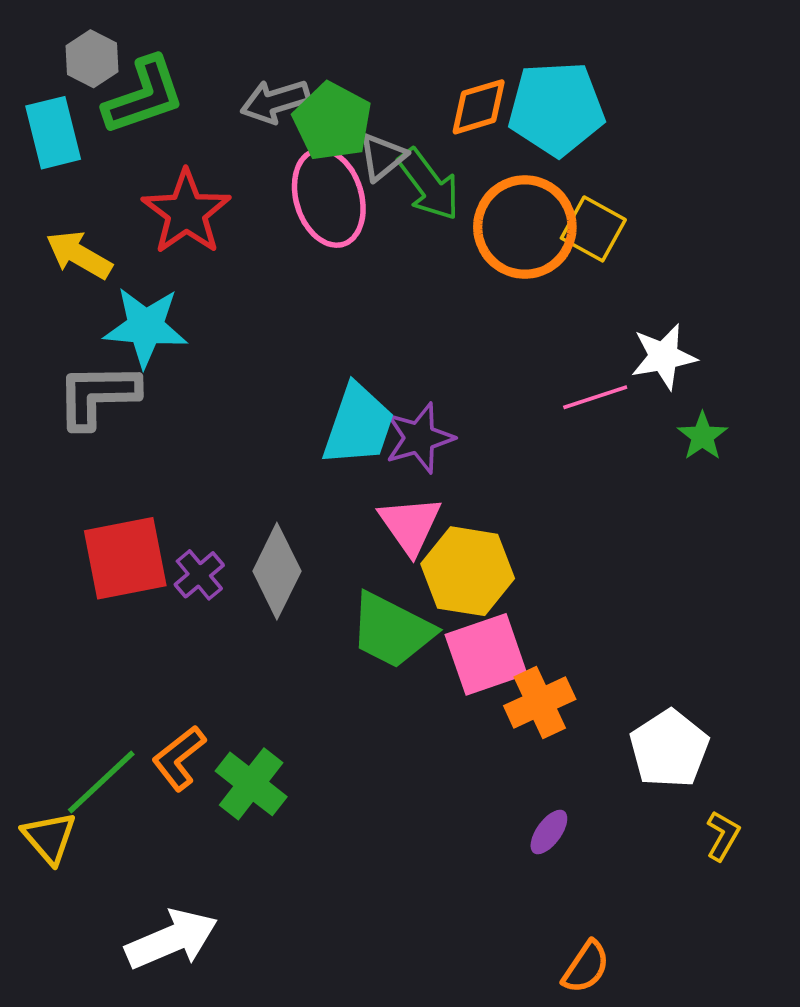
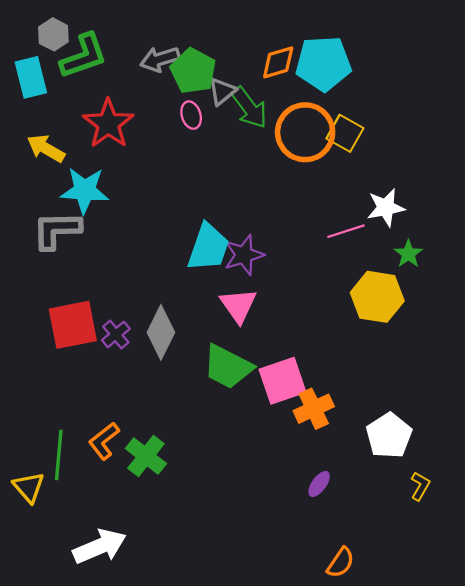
pink ellipse: (329, 197) -> (191, 115), size x0.5
yellow hexagon: (468, 571) -> (377, 297), moved
green line: (101, 782) -> (59, 455), turned -42

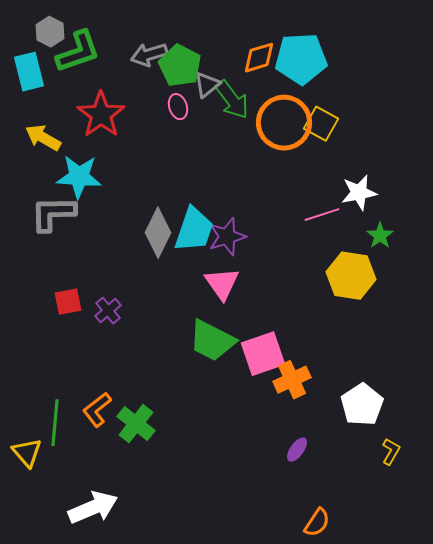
red square: (73, 325) -> (68, 302), size x0.6
gray diamond: (161, 332) -> (158, 233), moved

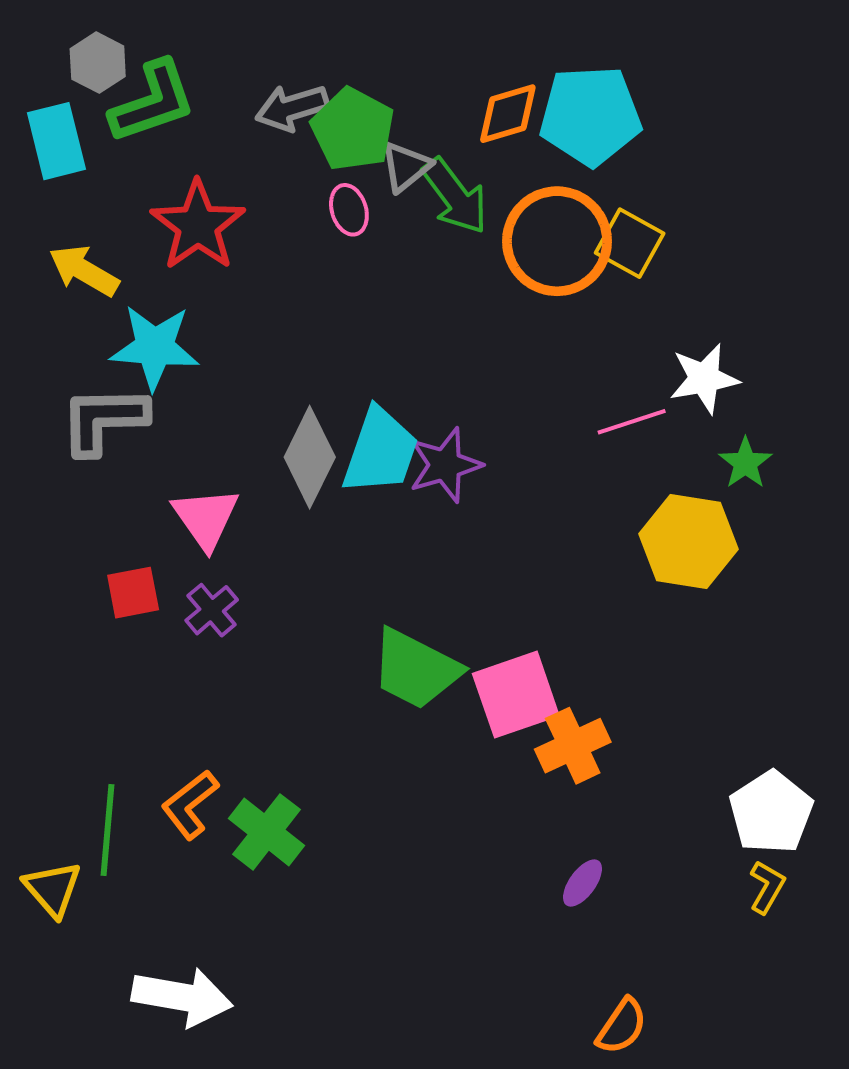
pink triangle: (222, 284) -> (206, 518), moved
white pentagon: (362, 405) -> (771, 812), moved
white arrow: (93, 508) -> (182, 997), turned 33

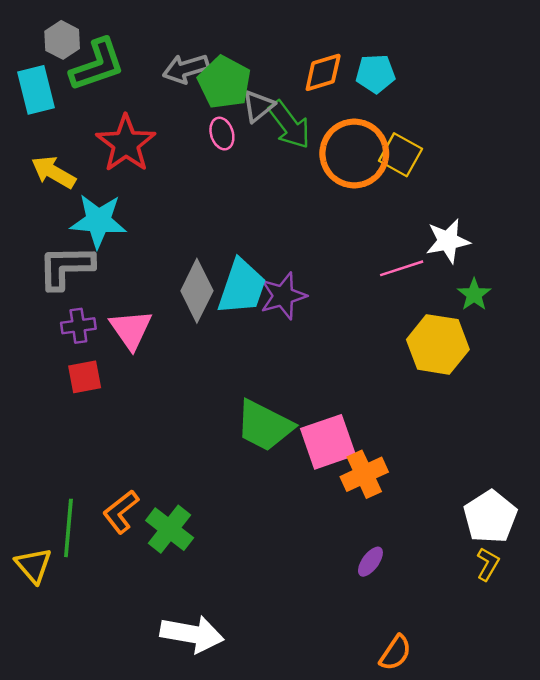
cyan pentagon: (590, 116) -> (375, 74), size x0.6
purple cross: (212, 610) -> (78, 326), moved, turned 32
white arrow: (182, 997) -> (192, 634), moved

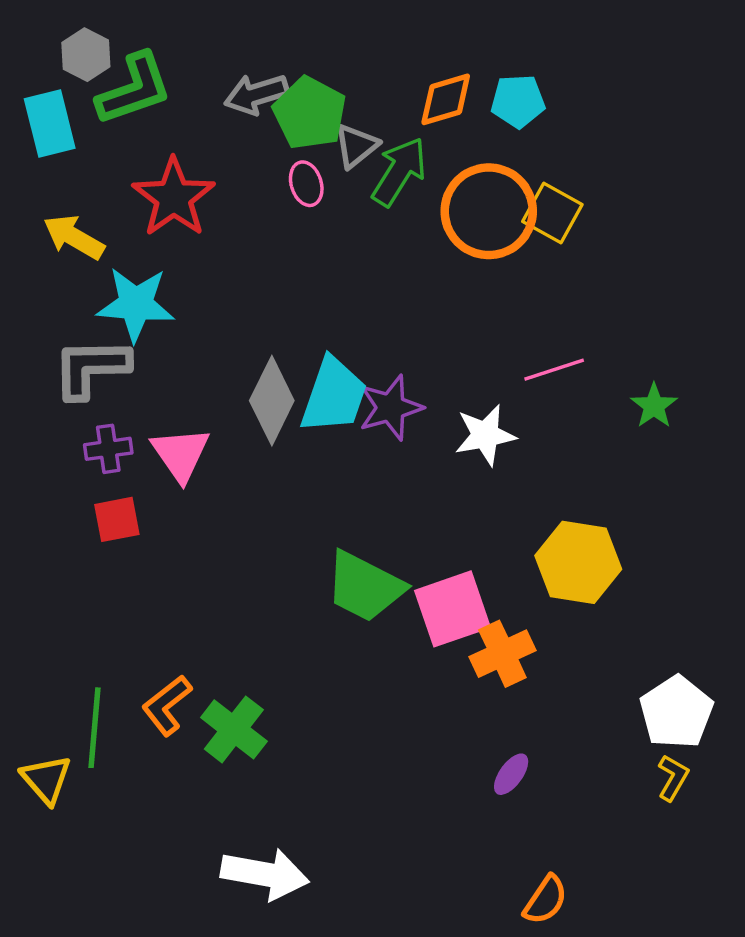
green arrow: (289, 125) -> (399, 172), turned -111
white star: (448, 241) -> (485, 435), moved
yellow hexagon: (438, 344) -> (578, 562), moved

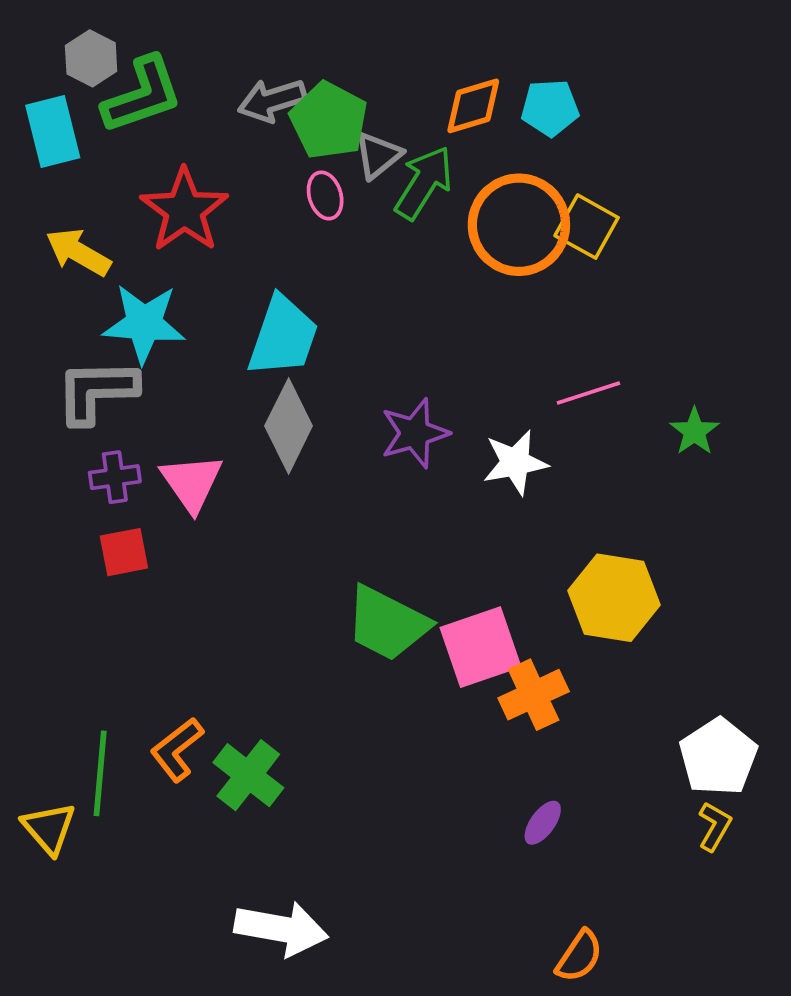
cyan trapezoid: (334, 395) -> (283, 336), moved

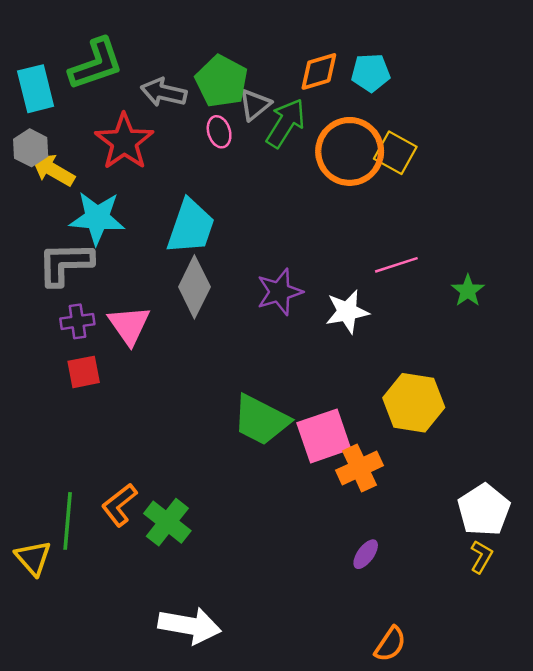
gray hexagon: (91, 58) -> (31, 148), moved
gray arrow: (272, 100) -> (164, 92), moved, turned 30

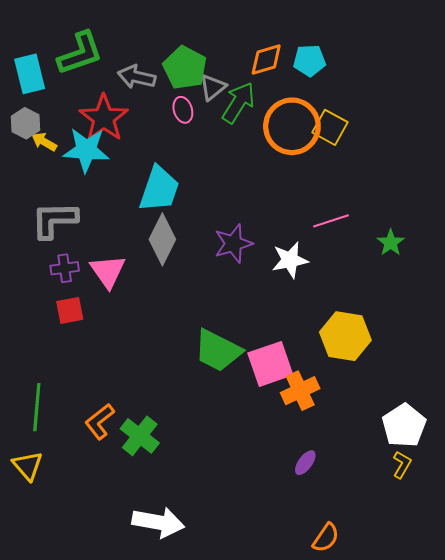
yellow arrow: (53, 170) -> (44, 142), size x0.7
cyan star: (97, 218) -> (86, 150), moved
green line: (68, 521) -> (37, 407), moved

